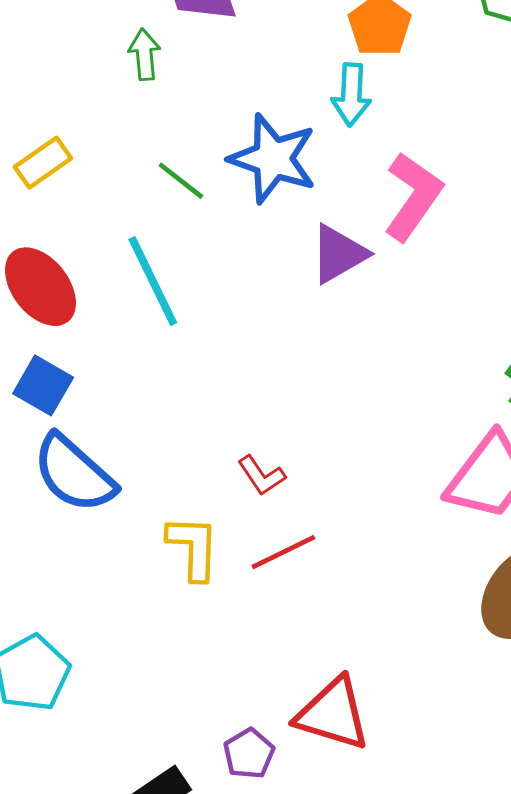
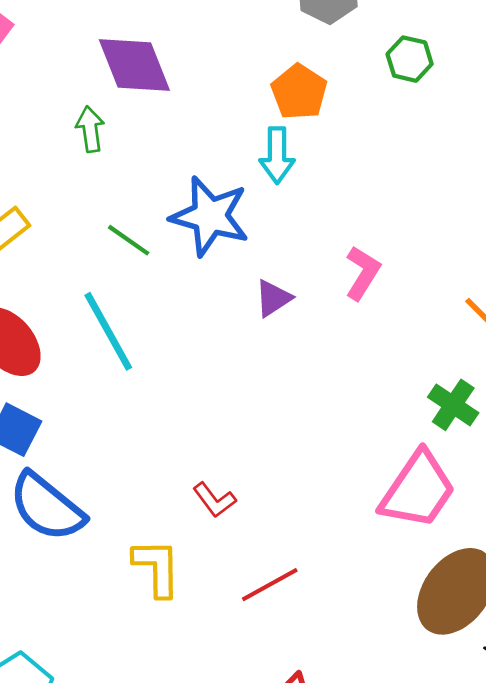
pink L-shape: (413, 196) -> (363, 273), moved, size x0.7
purple triangle: (339, 254) -> (273, 298), size x0.7
red line: (283, 552) -> (270, 585), moved

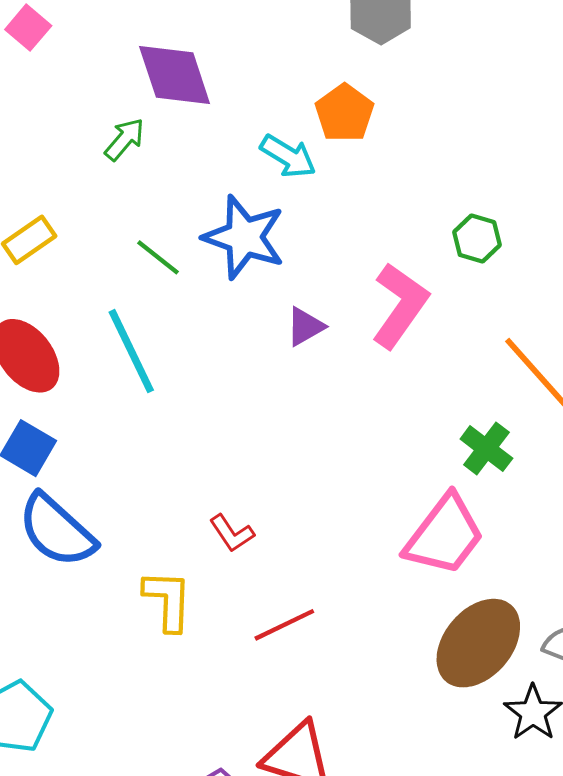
green hexagon: (410, 59) -> (477, 239), moved
green arrow: (90, 129) -> (125, 139), turned 45
cyan arrow: (277, 155) -> (288, 156), moved, turned -62
pink L-shape: (363, 273) -> (400, 305), size x1.5

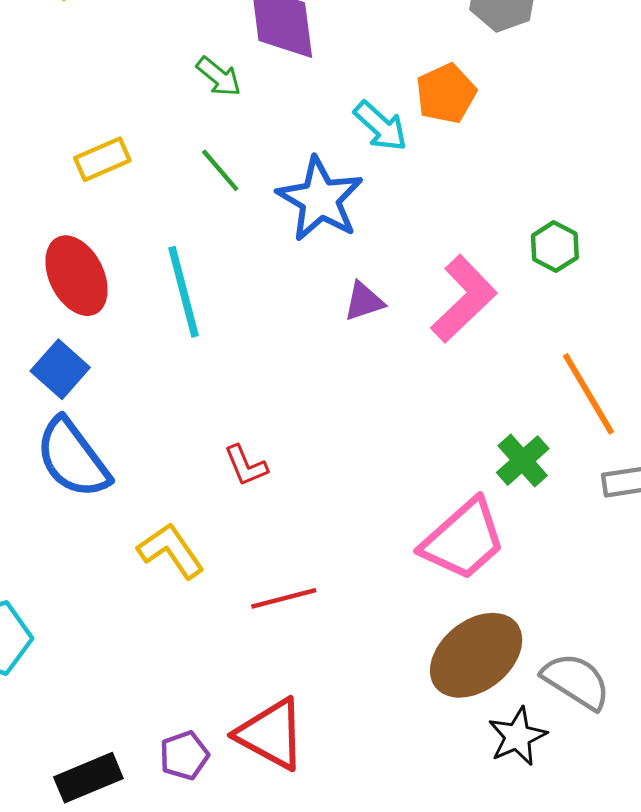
green arrow: (125, 139) -> (219, 77), turned 78
green line: (158, 257) -> (220, 170), moved
red L-shape: (232, 533) -> (246, 466), moved
yellow L-shape: (168, 600) -> (171, 551), turned -48

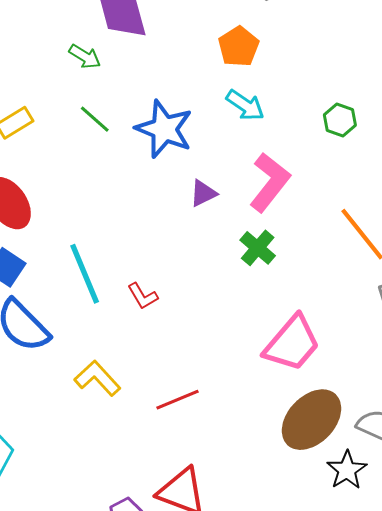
cyan arrow: (380, 126) -> (245, 105), moved
green hexagon: (555, 247) -> (340, 120), moved
cyan line: (183, 292) -> (85, 274), moved
green cross: (523, 461) -> (258, 248), moved
red L-shape: (246, 466) -> (143, 296), moved

